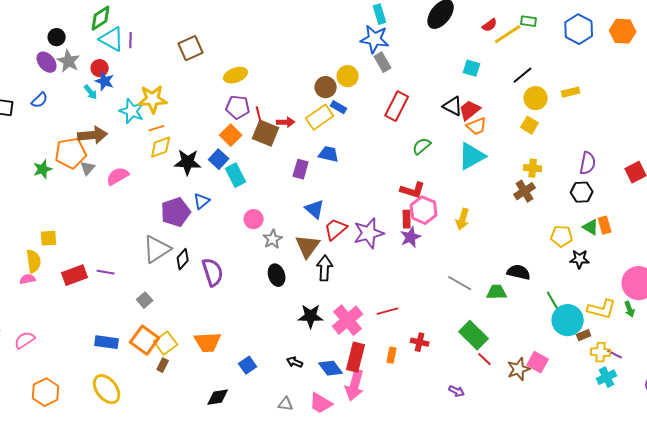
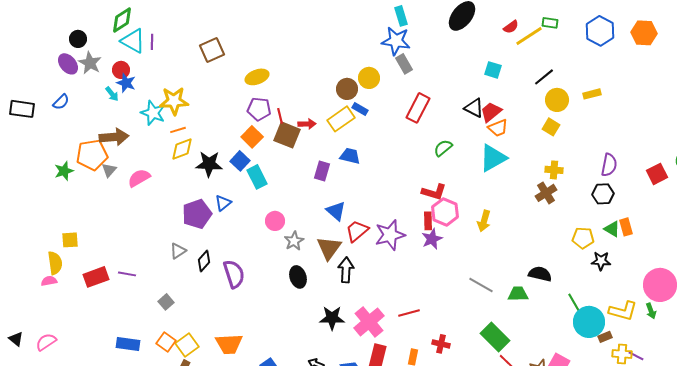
gray triangle: (157, 249) -> (178, 251), size x0.6
orange square: (145, 340) -> (166, 342), size x0.7

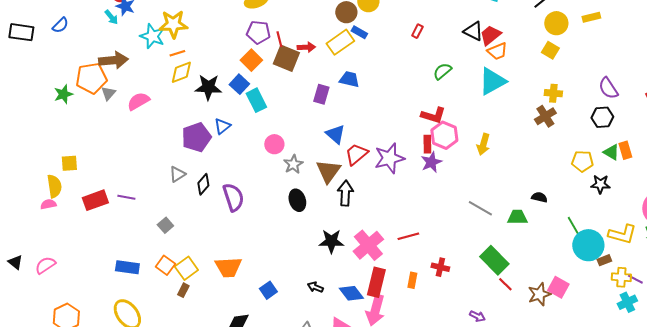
red rectangle: (418, 108) -> (417, 31), size x0.5
purple semicircle: (609, 165) -> (608, 88), turned 135
black semicircle: (540, 274) -> (539, 197), size x0.7

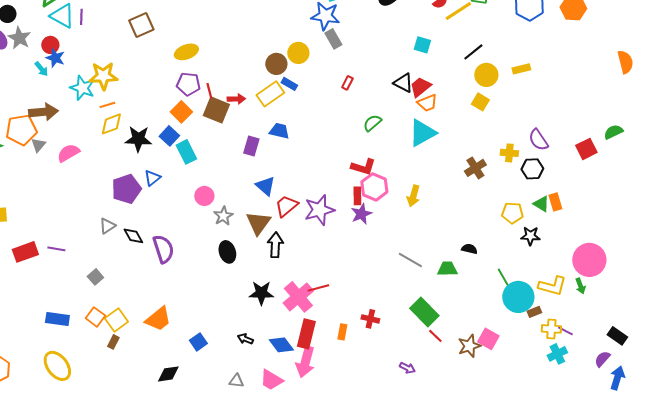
yellow cross: (553, 93) -> (509, 153), moved
black diamond: (203, 184) -> (133, 236), turned -70
red line: (408, 236) -> (318, 288), moved
orange trapezoid: (228, 267) -> (158, 319), turned -36

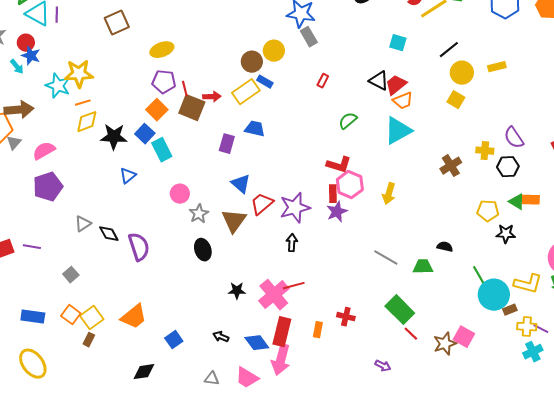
purple pentagon: (126, 189) -> (48, 187), moved
orange rectangle: (555, 202) -> (531, 200), turned -72
black arrow: (275, 245) -> (292, 243), moved, size x0.7
black star: (261, 293) -> (237, 291), size x0.7

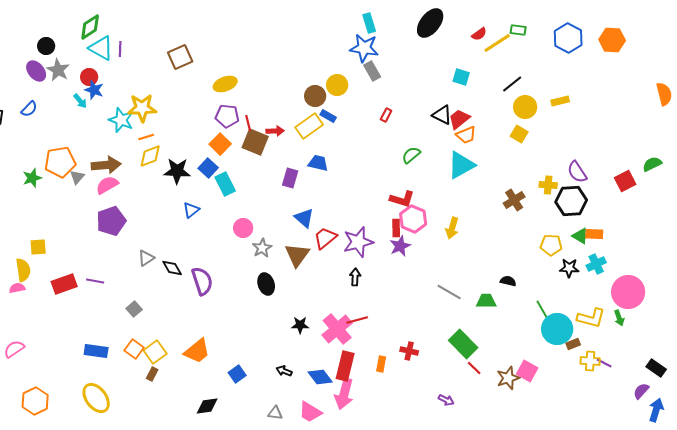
brown arrow: (19, 110) -> (106, 165), moved
black hexagon: (508, 167) -> (571, 201), size x1.4
cyan cross: (533, 352) -> (596, 264), moved

